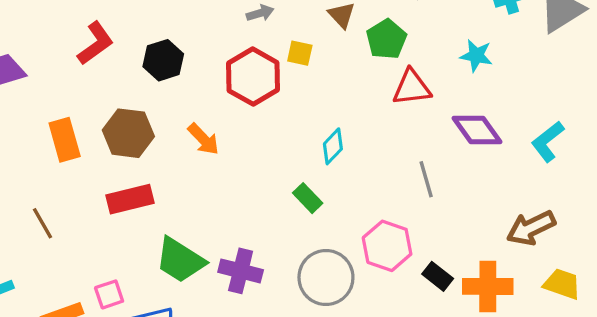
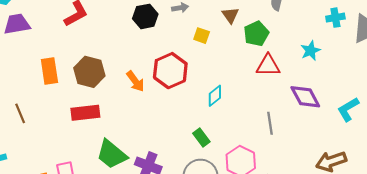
cyan star: (476, 56) -> (311, 51), turned 30
black hexagon: (163, 60) -> (145, 16), moved
red hexagon: (253, 77) -> (170, 71), moved
green rectangle: (308, 198) -> (201, 137), moved
brown line: (43, 223) -> (20, 113), moved

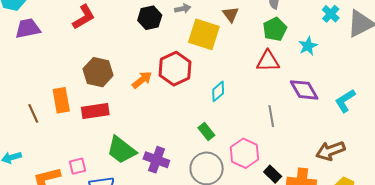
cyan cross: (335, 18) -> (331, 14), turned -36
green pentagon: (256, 34) -> (275, 29), moved
yellow square: (202, 36) -> (204, 34), size x2.0
orange rectangle: (49, 71) -> (61, 100), moved
orange arrow: (135, 81) -> (142, 80), turned -90

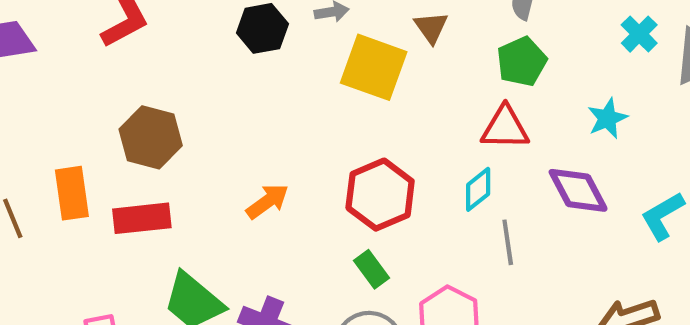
cyan star: (308, 46) -> (607, 118), moved
red hexagon: (175, 69) -> (380, 195), moved
orange arrow: (142, 80) -> (267, 201), moved
cyan diamond: (218, 91) -> (478, 189), moved

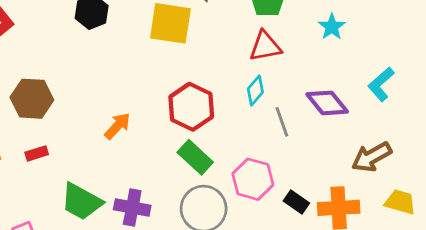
purple diamond: (578, 190) -> (327, 103), moved
red rectangle: (142, 218) -> (37, 153), size x0.6
green rectangle: (371, 269) -> (195, 157), size x1.4

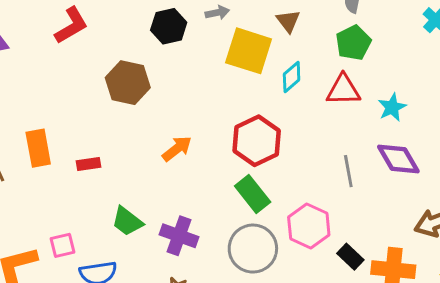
cyan star: (332, 27) -> (392, 107), moved
cyan diamond: (255, 91) -> (292, 77), moved
brown hexagon: (32, 99) -> (128, 83), moved
green trapezoid: (81, 202) -> (127, 221), size x0.7

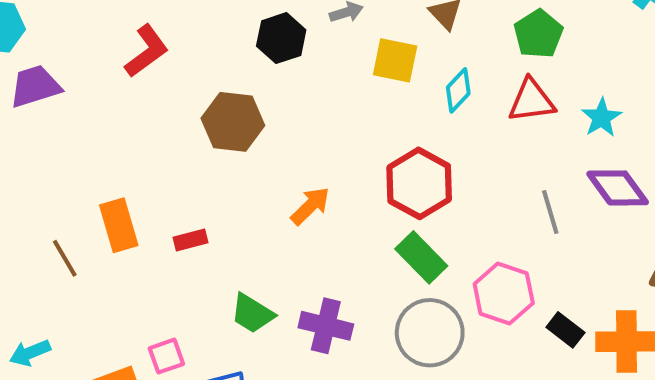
yellow square: (249, 51) -> (395, 60), size x0.7

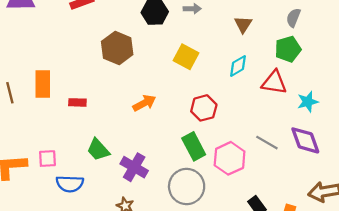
yellow square: (395, 60) -> (186, 57), moved
red hexagon: (419, 183) -> (204, 108), size x0.7
gray line: (550, 212) -> (267, 143), turned -60
pink hexagon: (504, 294) -> (230, 158), moved

